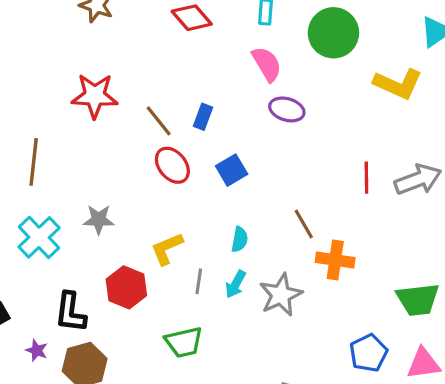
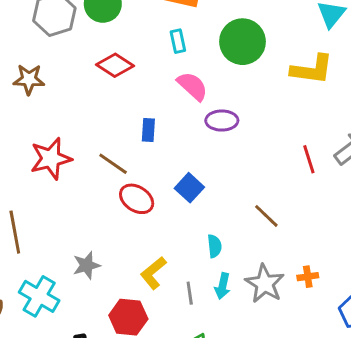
blue rectangle: (203, 117) -> (148, 130), moved
orange cross: (335, 260) -> (308, 277), moved, size x0.6

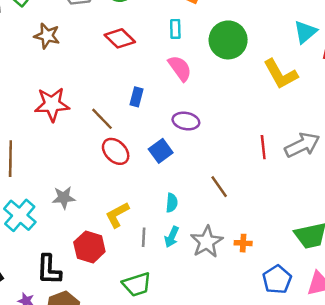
yellow L-shape: (312, 69) -> (280, 74), turned 42
purple ellipse: (222, 121) -> (186, 121), moved

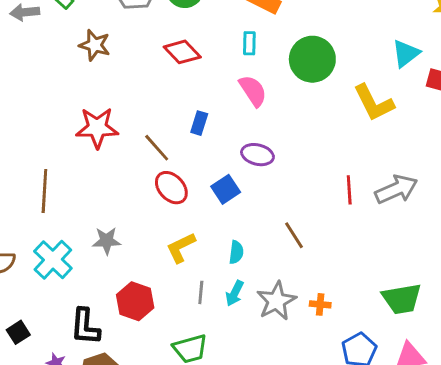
yellow L-shape: (117, 215) -> (181, 248), moved

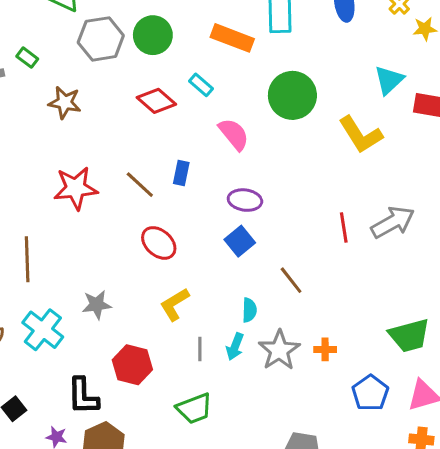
cyan rectangle: (249, 43) -> (201, 85), moved, turned -45
brown line: (157, 148) -> (140, 185), moved
blue square: (226, 189) -> (240, 241), moved
cyan semicircle: (236, 252) -> (249, 310), moved

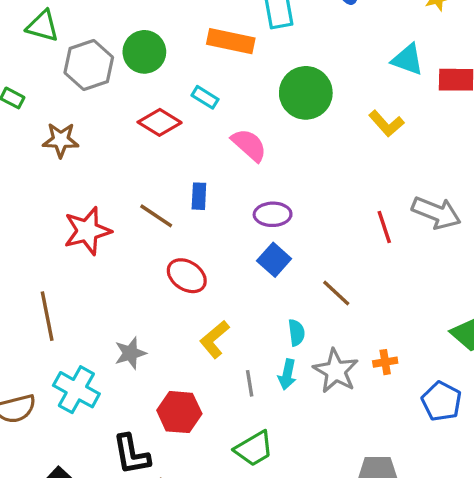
cyan triangle: (389, 80) -> (408, 60), turned -48
yellow L-shape: (361, 135) -> (386, 124), size x0.7
gray arrow: (393, 222) -> (436, 213), turned 60

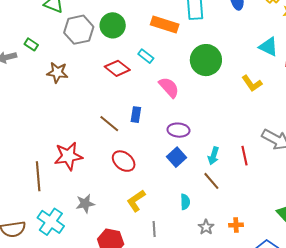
red line: (384, 227) -> (244, 156), moved
red star: (87, 231) -> (68, 156), moved
gray star: (336, 371) -> (206, 227), size x0.6
cyan arrow: (287, 375) -> (213, 156), moved

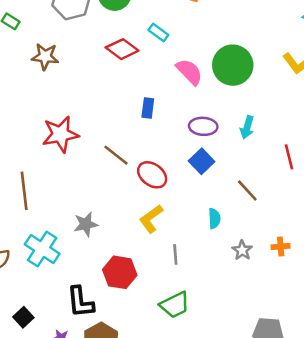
green circle: (206, 60) -> (233, 65), moved
brown line: (109, 124) -> (116, 155), moved
red star: (68, 156) -> (61, 134), moved
cyan arrow: (213, 156) -> (247, 127), moved
red ellipse: (124, 161) -> (152, 175), moved

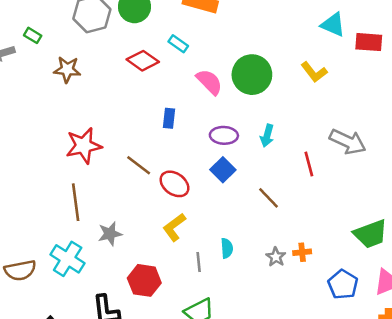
brown line: (24, 191) -> (76, 202), moved
cyan semicircle: (214, 219) -> (227, 248), moved
gray star: (242, 250) -> (276, 257), moved

